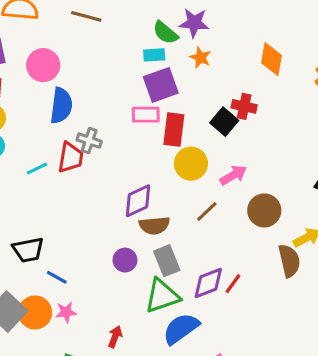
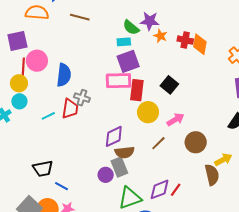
orange star: (200, 57) -> (160, 36), moved
pink circle: (43, 65) -> (37, 61), moved
red cross: (244, 106) -> (185, 40), moved
pink rectangle: (146, 115) -> (119, 81), size x1.4
gray rectangle: (167, 261) -> (119, 167), moved

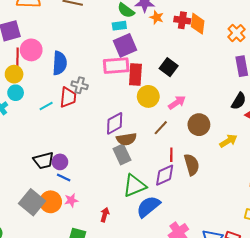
purple circle: (106, 175) -> (60, 162), moved
brown semicircle: (212, 175) -> (192, 165), moved
red line: (176, 190) -> (171, 155), moved, turned -32

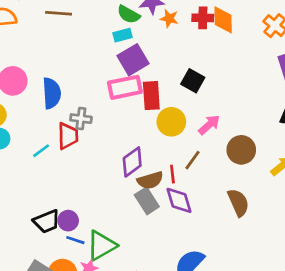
red line: (171, 155) -> (172, 174), moved
purple diamond: (165, 175) -> (179, 200), moved, turned -75
green triangle: (134, 186) -> (101, 246), moved

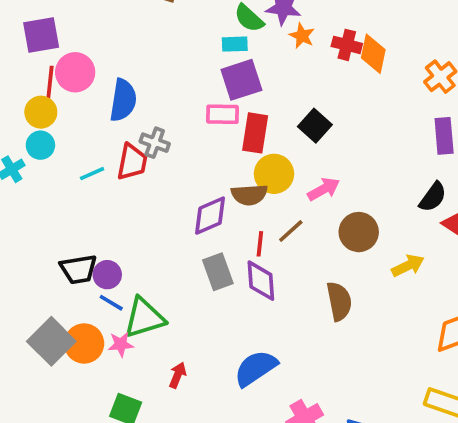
pink rectangle: (125, 87) -> (222, 114), size x0.7
brown semicircle: (150, 180) -> (249, 195), moved

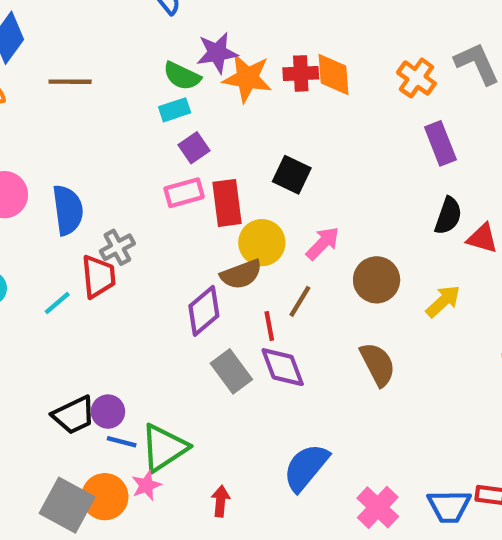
orange star: (302, 36) -> (247, 78), size x1.6
purple square: (241, 80) -> (194, 148), size x0.6
gray cross: (155, 143) -> (117, 247), turned -32

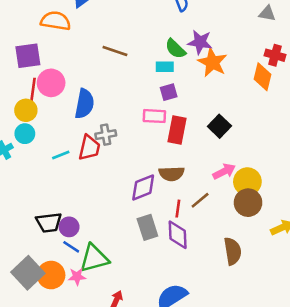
red cross: (301, 73) -> (275, 55), moved
brown line: (70, 82) -> (115, 51), moved
yellow circle: (262, 243) -> (247, 182), moved

